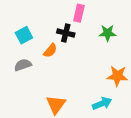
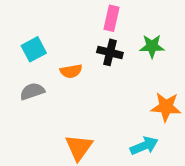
black cross: (66, 33) -> (110, 52), moved
orange semicircle: (50, 51) -> (71, 71), turned 40

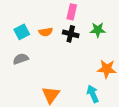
orange semicircle: (71, 71) -> (46, 32), moved
cyan arrow: (144, 146) -> (93, 94), turned -90

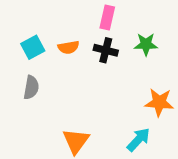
gray semicircle: (21, 59) -> (31, 87), turned 119
cyan arrow: (93, 94) -> (138, 140), turned 66

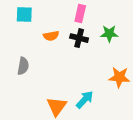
cyan square: (33, 47) -> (24, 15), moved, turned 30
cyan arrow: (138, 140) -> (85, 100), moved

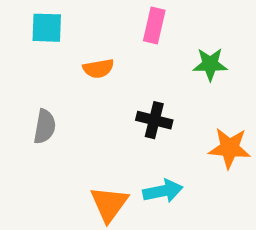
black cross: (79, 38) -> (154, 120), moved
cyan arrow: (85, 100) -> (163, 191), turned 36

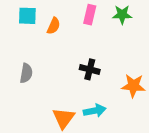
green star: (210, 64) -> (122, 15), moved
orange semicircle: (98, 69) -> (54, 26), moved, turned -56

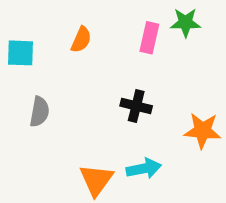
pink rectangle: (90, 15) -> (149, 38), moved
cyan square: (27, 16) -> (21, 53), moved

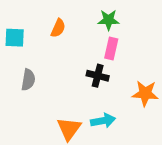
green star: (185, 23) -> (109, 20), moved
pink rectangle: (149, 38) -> (111, 49), moved

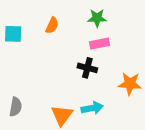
pink rectangle: (111, 49) -> (100, 44), turned 66
gray semicircle: (28, 80) -> (16, 107), moved

